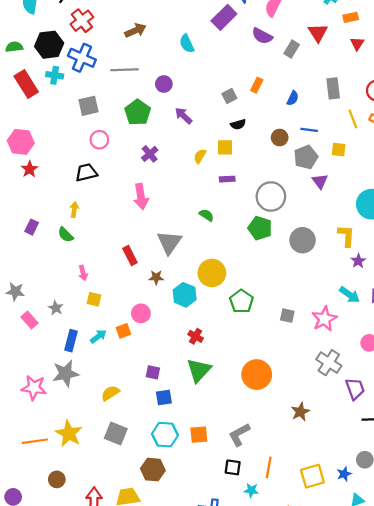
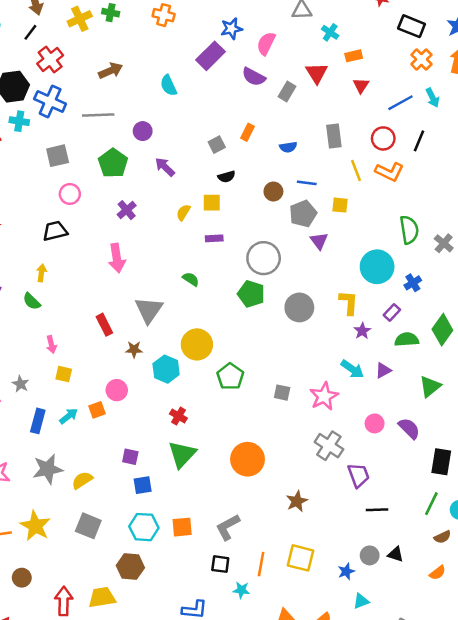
blue semicircle: (293, 98) -> (288, 147), turned 56
gray star: (66, 373) -> (48, 469), moved
yellow square: (312, 476) -> (301, 558), moved, turned 30

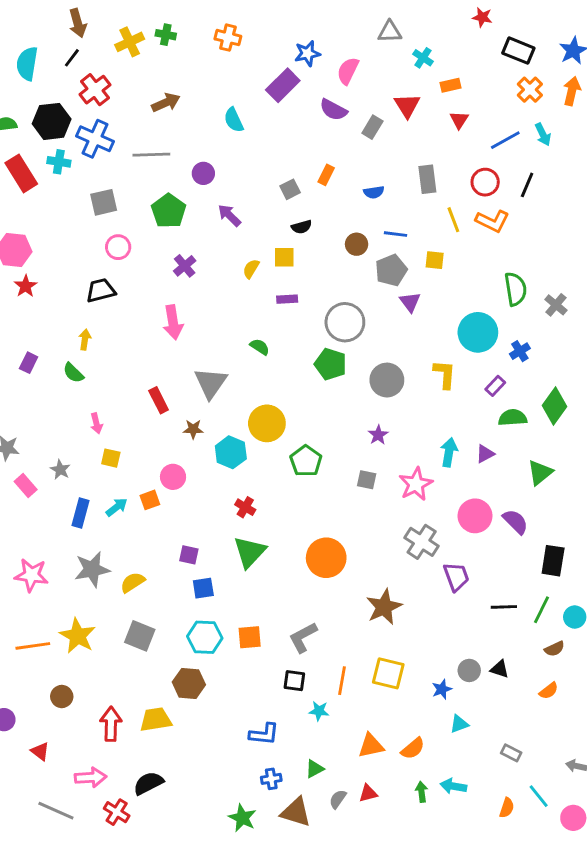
purple star: (362, 331) -> (378, 435), moved
cyan arrow: (352, 369) -> (449, 452), turned -115
pink circle: (375, 423) -> (475, 516), size x1.5
brown star: (297, 501) -> (384, 607), size x1.4
black line: (377, 510) -> (504, 607), moved

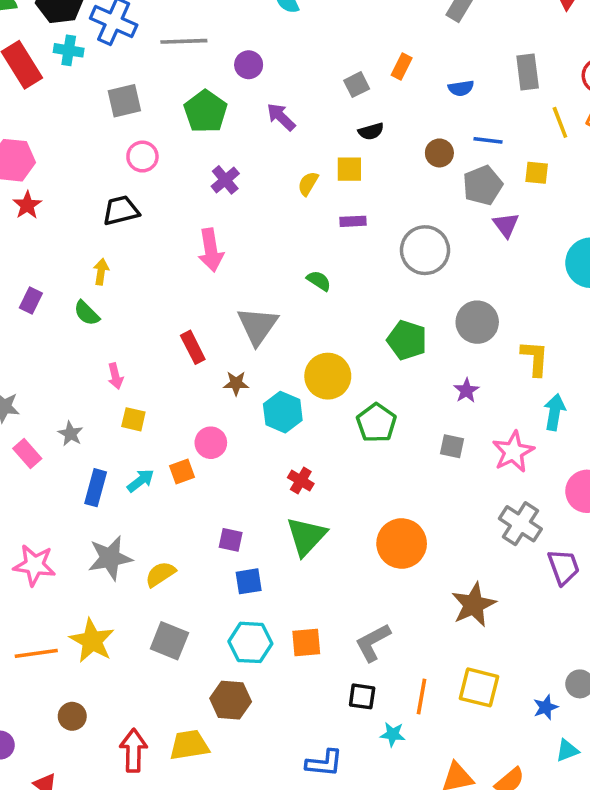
green pentagon: (331, 364) -> (407, 340), moved
yellow L-shape: (445, 374) -> (535, 358), moved

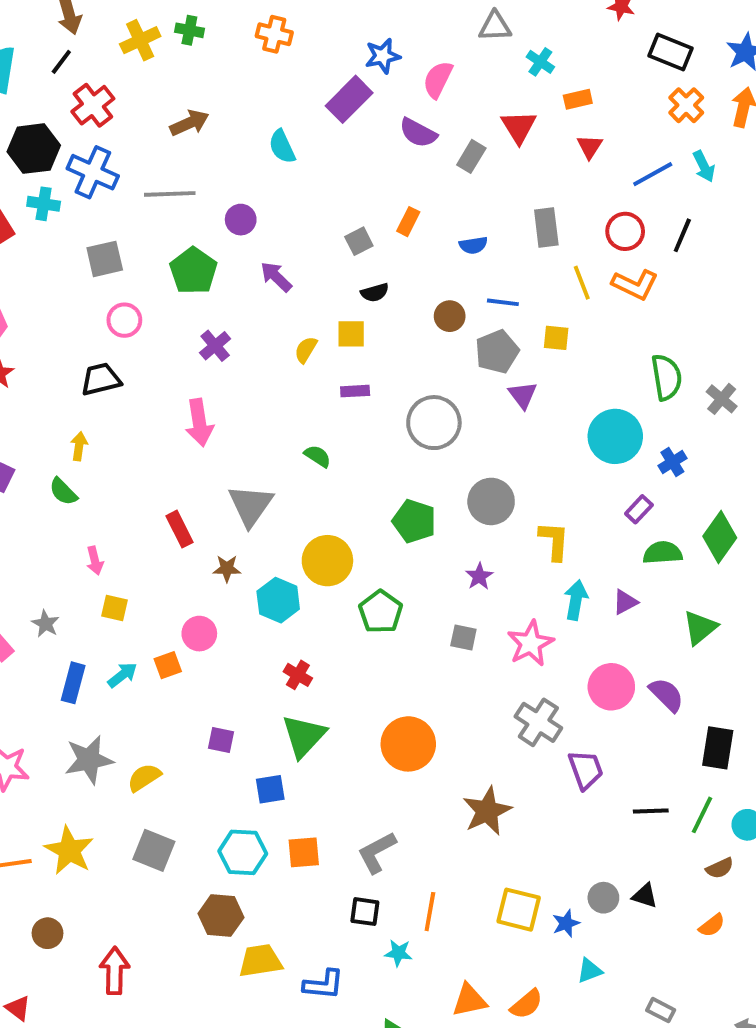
blue square: (249, 581) -> (270, 789), moved
yellow square: (479, 687) -> (519, 910), moved
yellow trapezoid: (189, 745) -> (260, 961), moved

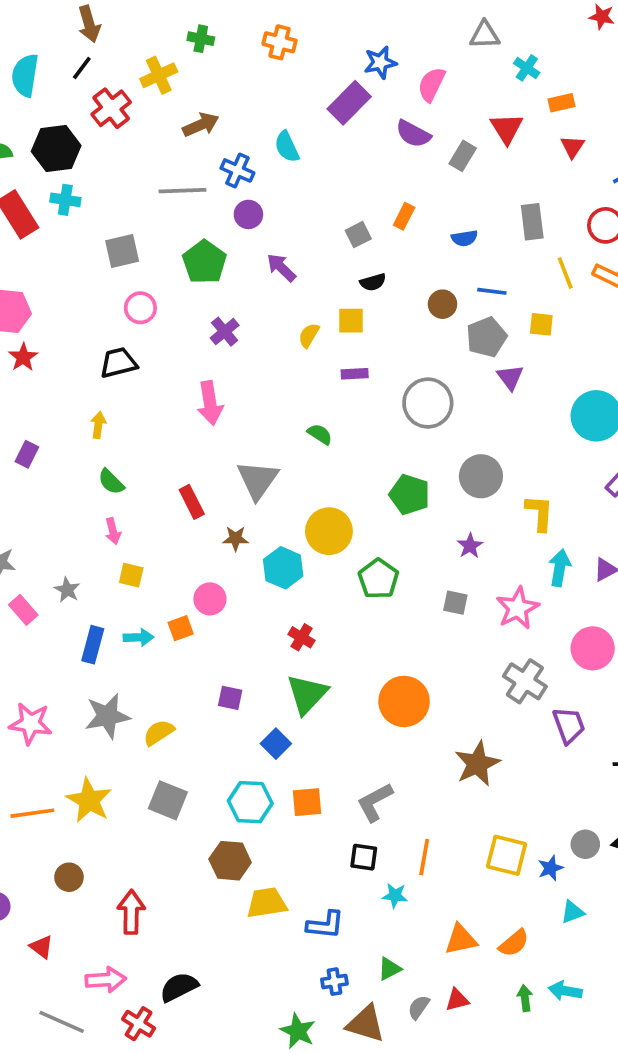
yellow cross: (140, 40) -> (159, 75), moved
blue cross: (93, 172) -> (237, 170), moved, size x0.7
green semicircle: (63, 492) -> (111, 482), moved
cyan arrow: (122, 675) -> (139, 637), turned 36
blue square: (270, 789) -> (276, 744), turned -36

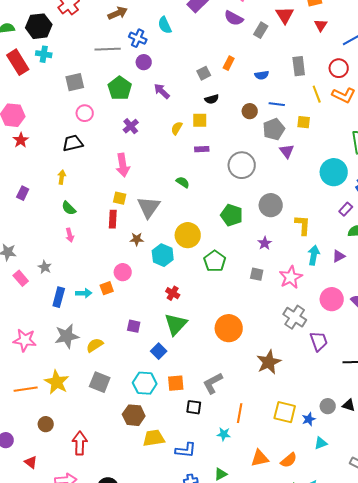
red rectangle: (192, 502) -> (113, 219), turned 30
yellow square: (131, 575) -> (120, 198), moved
black square: (364, 857) -> (194, 407), moved

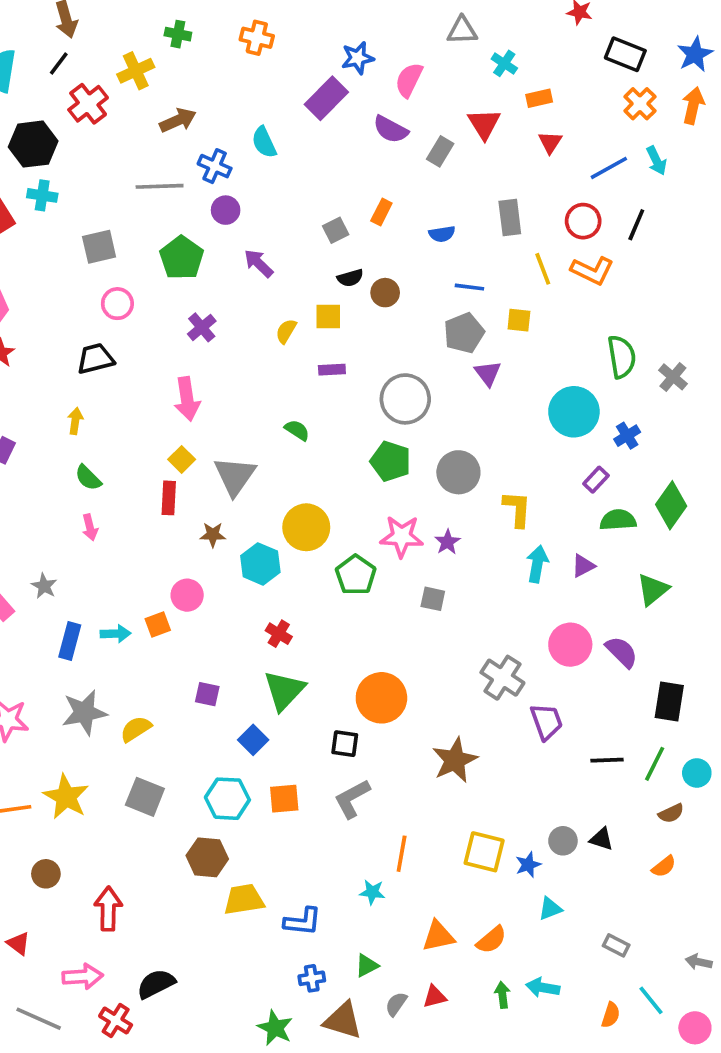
brown circle: (250, 111) -> (385, 293), moved
yellow square: (120, 198) -> (182, 459), turned 32
green pentagon: (232, 215) -> (391, 461), moved
pink star: (291, 277) -> (402, 536), moved, turned 30
black square: (194, 407) -> (345, 744), moved

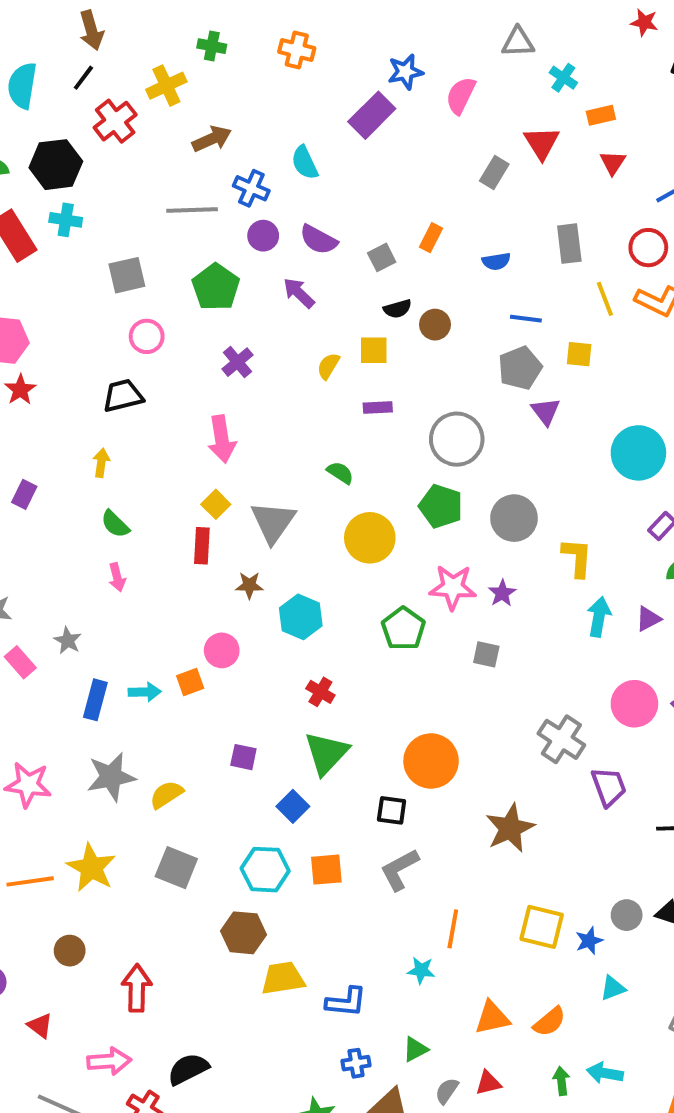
purple semicircle: (391, 129) -> (318, 240), moved
yellow circle: (306, 527) -> (370, 538), moved

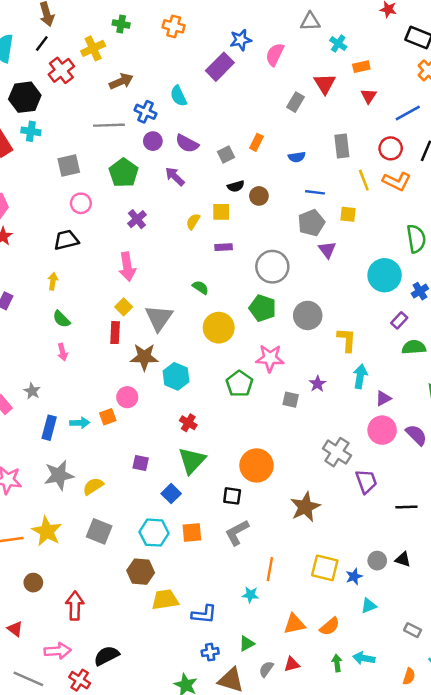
brown star: (249, 585) -> (144, 357), size x1.6
purple star: (502, 593) -> (317, 384), moved
purple triangle: (648, 619) -> (383, 398), moved

